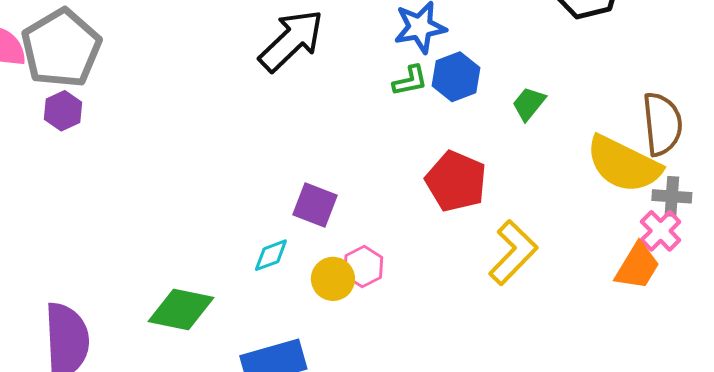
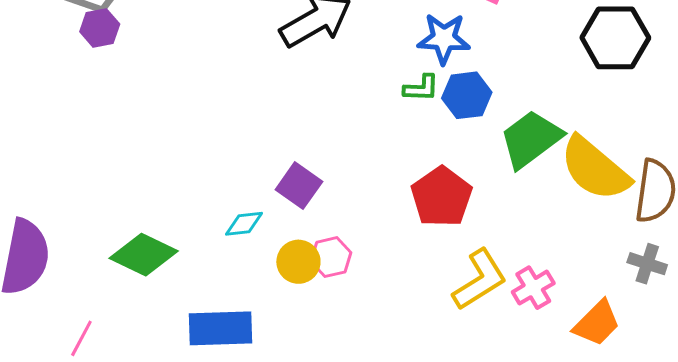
green trapezoid: (529, 104) -> (531, 139), size x1.8
purple hexagon: (63, 111) -> (100, 28), moved
yellow semicircle: (624, 164) -> (595, 169), moved
pink cross: (661, 231) -> (533, 288), moved

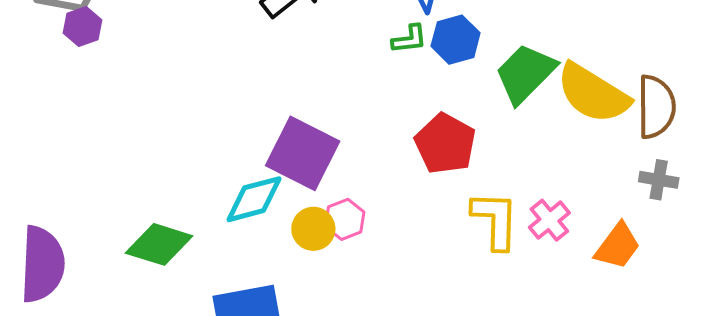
purple square: (299, 186) -> (303, 153), size x1.6
cyan diamond: (244, 224) -> (254, 199), size x1.6
yellow L-shape: (480, 280) -> (495, 220), turned -48

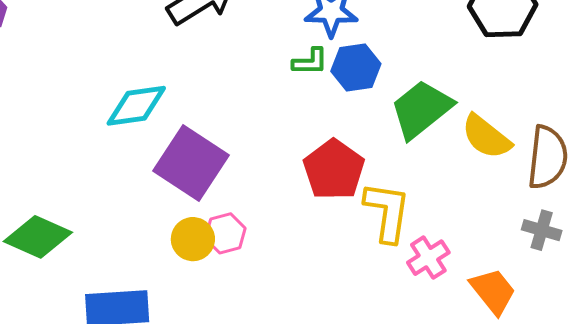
yellow semicircle: (593, 93) -> (486, 137), size x0.7
cyan diamond: (254, 199) -> (136, 106), moved
yellow L-shape: (495, 220) -> (387, 212), moved
orange trapezoid: (617, 246) -> (493, 291), turned -82

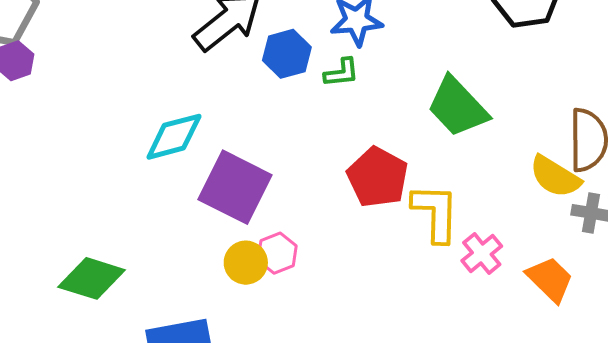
blue hexagon: (356, 68) -> (287, 54), moved
green trapezoid: (421, 109) -> (457, 107), turned -88
yellow semicircle: (486, 137) -> (555, 177), moved

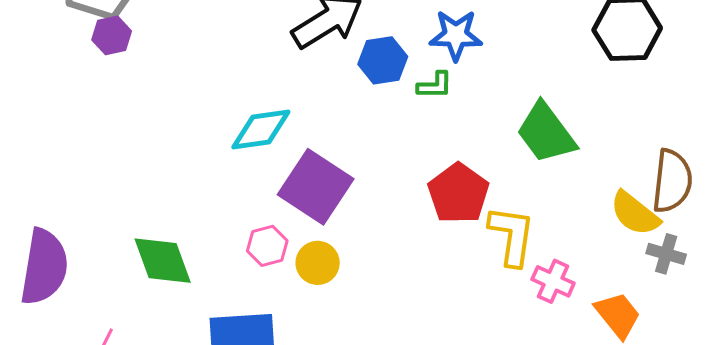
pink hexagon: (277, 253) -> (267, 246), moved
pink cross: (482, 253) -> (553, 281), turned -33
green diamond: (92, 278) -> (163, 261), turned 46

